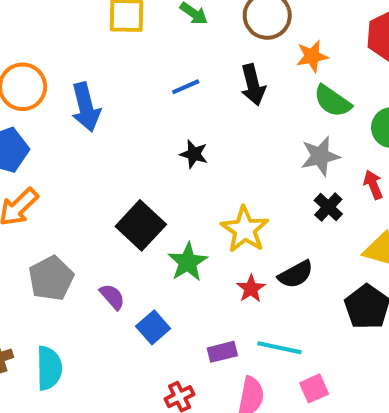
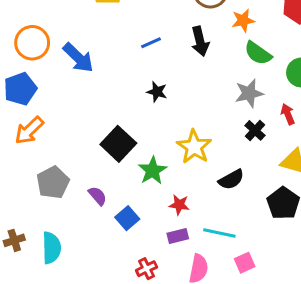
blue arrow: (86, 107) -> (78, 58), turned -32
red star: (251, 289) -> (179, 205), moved, turned -30

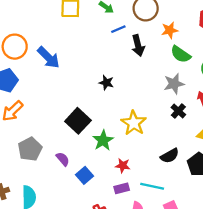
blue line: (151, 43) -> (118, 29), moved
black semicircle: (231, 179) -> (170, 156), moved

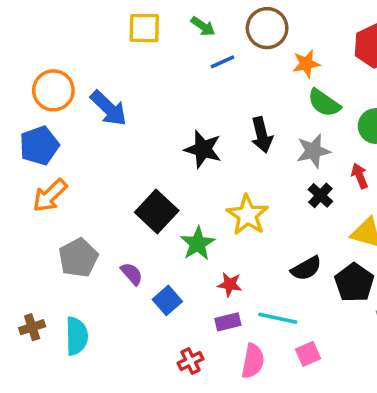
black arrow: (138, 45) -> (262, 135), moved
black star: (106, 83) -> (203, 149), size x1.5

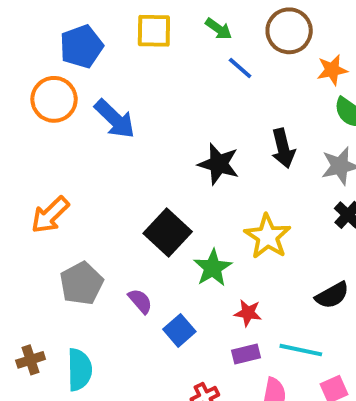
blue line: (223, 62) -> (240, 68), turned 65
blue pentagon: (39, 146) -> (81, 46), moved

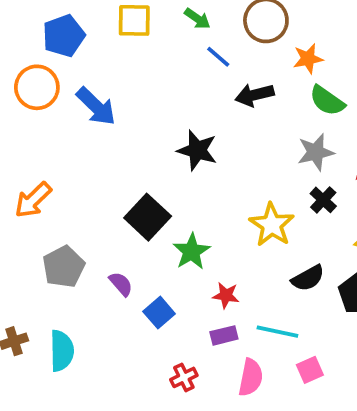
black arrow: (283, 148) -> (255, 95), moved, turned 90
yellow star: (268, 236) -> (272, 225), moved

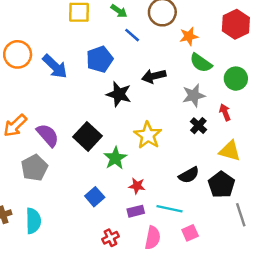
blue pentagon: (64, 36) -> (100, 59), moved
black arrow: (255, 95) -> (154, 76), moved
yellow star: (272, 225) -> (148, 135), moved
purple semicircle: (121, 284) -> (48, 135), moved, size x1.5

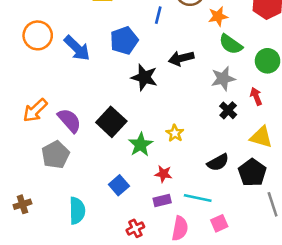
blue line: (132, 35) -> (158, 15), turned 63
yellow star: (148, 135) -> (175, 133), moved, size x0.6
cyan semicircle: (33, 221) -> (77, 211), moved

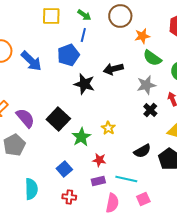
blue line: (158, 15) -> (83, 35), moved
red cross: (135, 228) -> (69, 197), moved, turned 32

